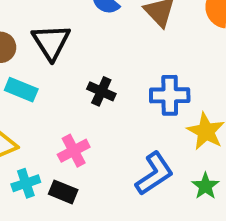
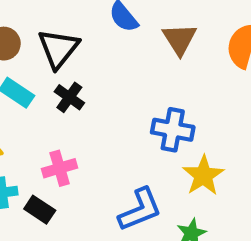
black cross: (101, 91) -> (69, 97), moved

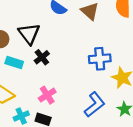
black cross: (69, 97) -> (42, 57), turned 32

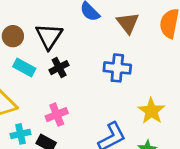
blue cross: (100, 59) -> (117, 68), moved

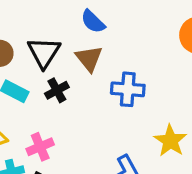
brown triangle: (128, 23) -> (89, 58), moved
pink cross: (57, 115) -> (40, 147), moved

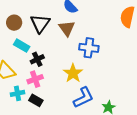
black cross: (57, 90) -> (37, 59), moved
yellow star: (170, 141) -> (73, 73), moved

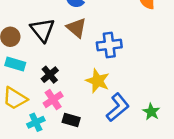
cyan rectangle: (22, 46) -> (15, 64), moved
black rectangle: (36, 100) -> (71, 120), moved

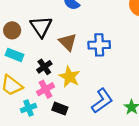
brown triangle: (76, 28) -> (68, 42), moved
yellow star: (98, 81) -> (69, 77), moved

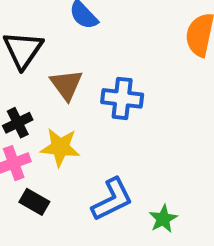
yellow star: (69, 77) -> (60, 147), turned -30

